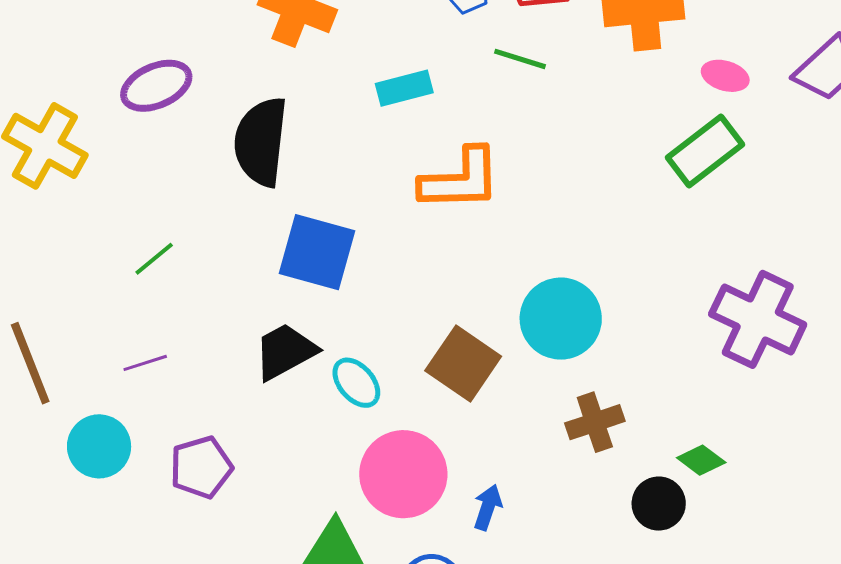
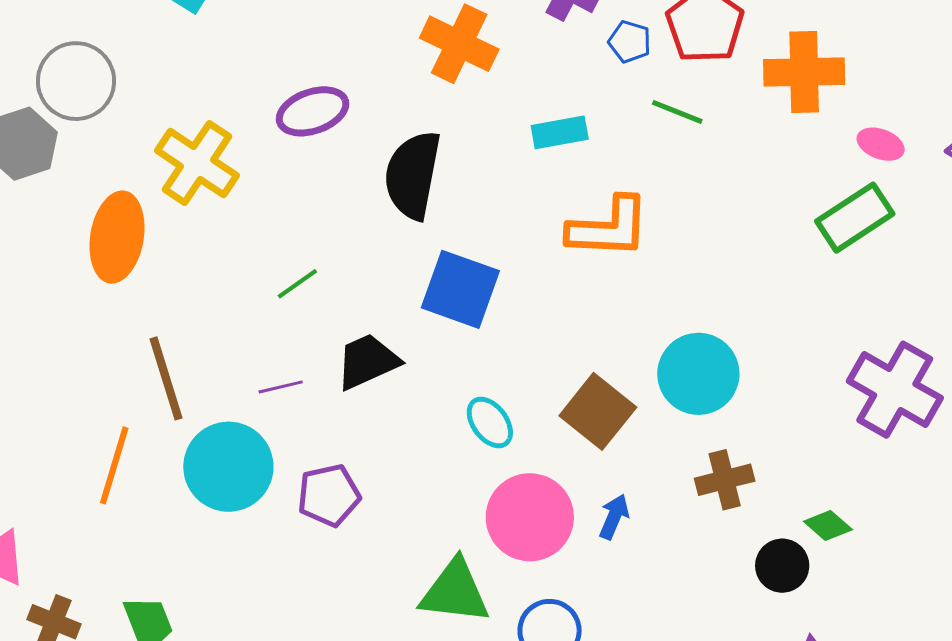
black trapezoid: (285, 351) -> (368, 361), moved
cyan circle: (99, 446) -> (228, 467), size x1.4
blue arrow: (488, 507) -> (614, 517), moved

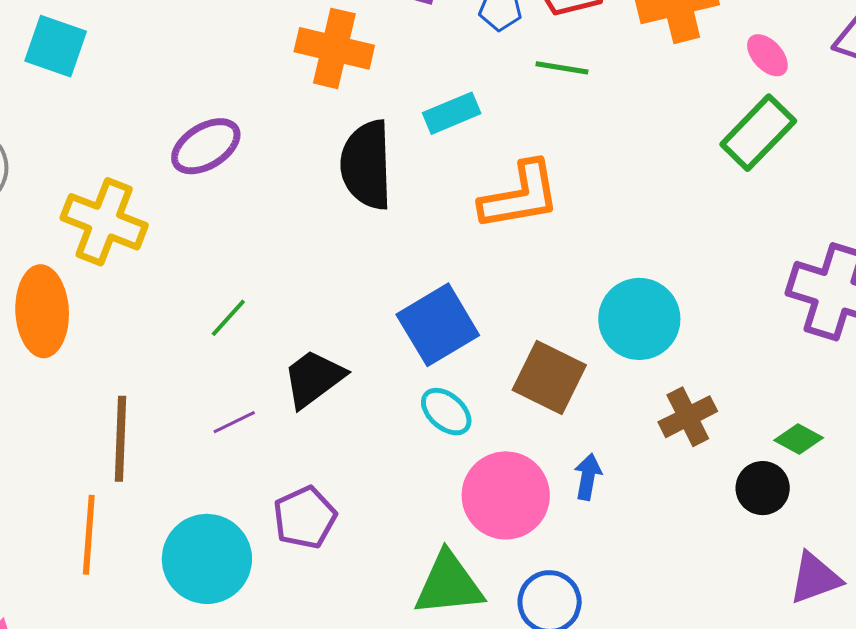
pink ellipse: (881, 144) -> (767, 55), turned 39
black semicircle: (413, 175) -> (367, 165), moved
blue square: (460, 289) -> (438, 325), moved, turned -38
brown line: (166, 378) -> (121, 439), turned 32
cyan circle: (228, 467) -> (207, 559), moved

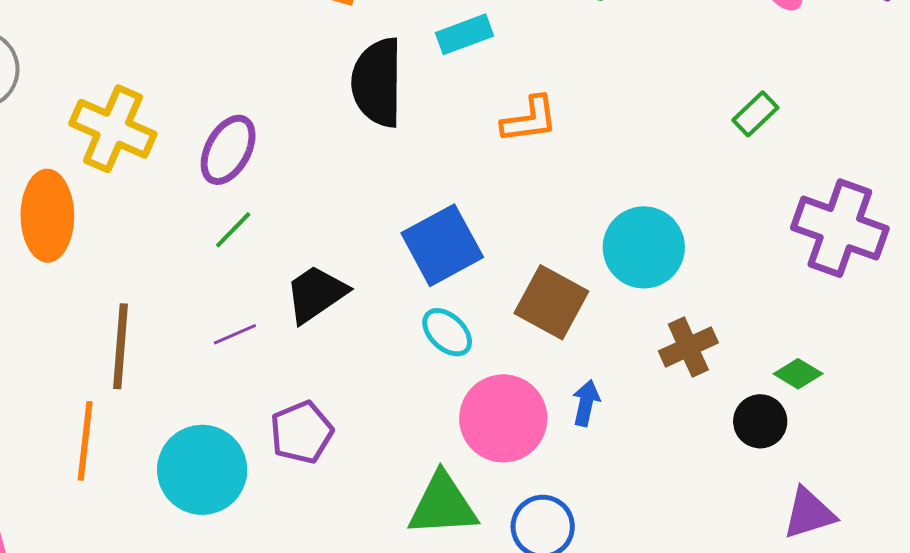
green rectangle: (758, 133) -> (755, 114), moved, size x0.6
purple ellipse: (206, 146) -> (228, 150), moved, turned -32
orange L-shape: (520, 196) -> (530, 119), size x0.7

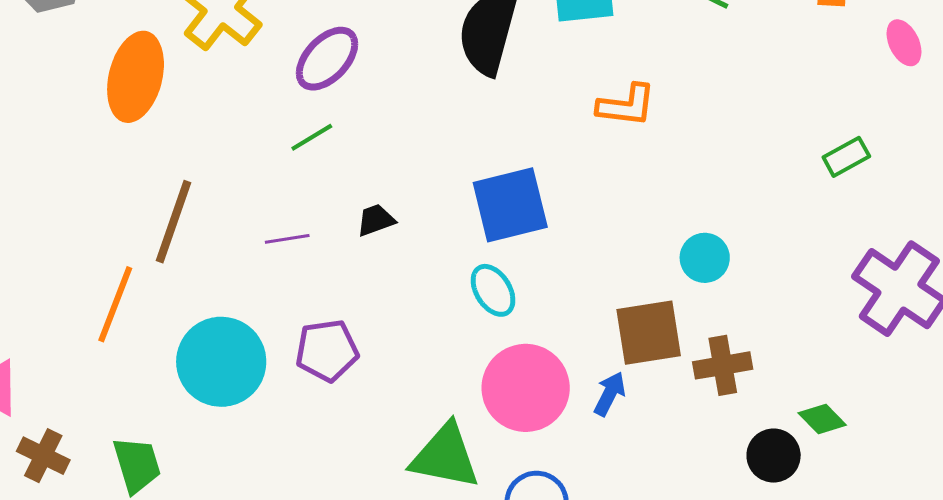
cyan circle: (644, 247) -> (705, 258), size x0.6
black trapezoid: (316, 294) -> (376, 220), size x0.6
brown square: (551, 302) -> (649, 333), moved, turned 38

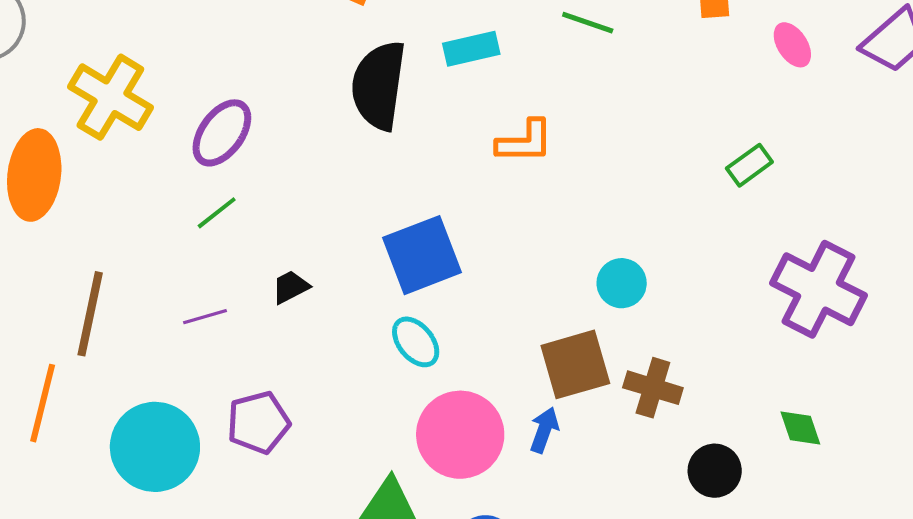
brown cross: (723, 365) -> (653, 388), turned 34
green diamond: (822, 419) -> (800, 428), moved, turned 33

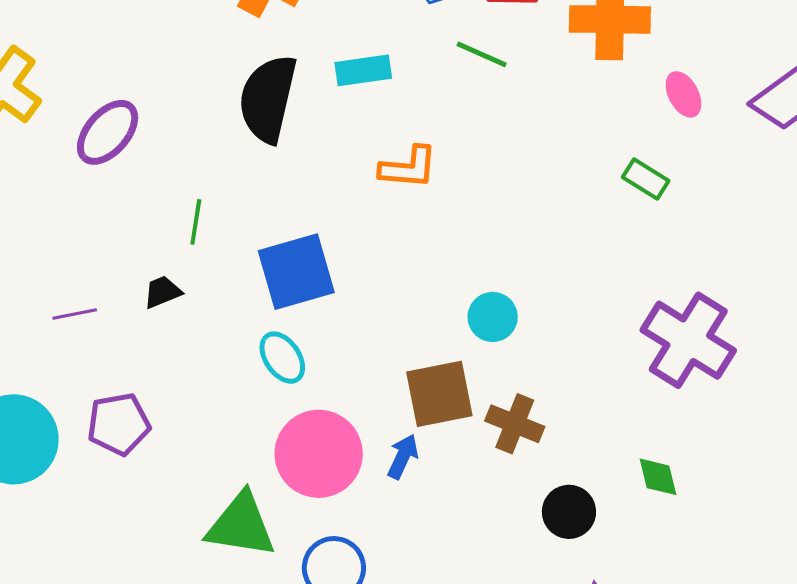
green rectangle: (749, 165) -> (646, 179), moved, turned 63
green line: (217, 213) -> (196, 222), moved, turned -48

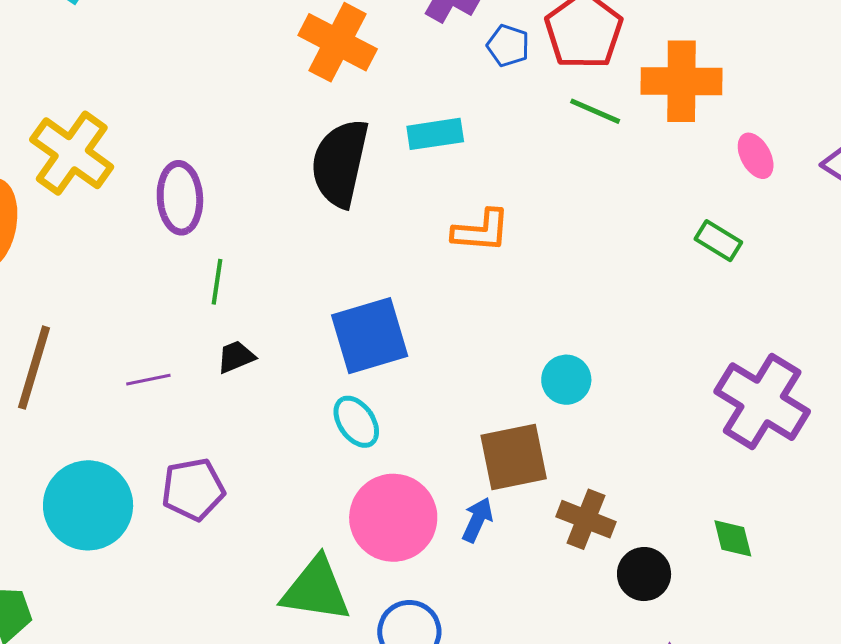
green line: (482, 54) -> (595, 111), moved
purple ellipse: (108, 132) -> (180, 198), turned -44
green line: (196, 222) -> (217, 282), moved
brown cross: (515, 424) -> (586, 519), moved

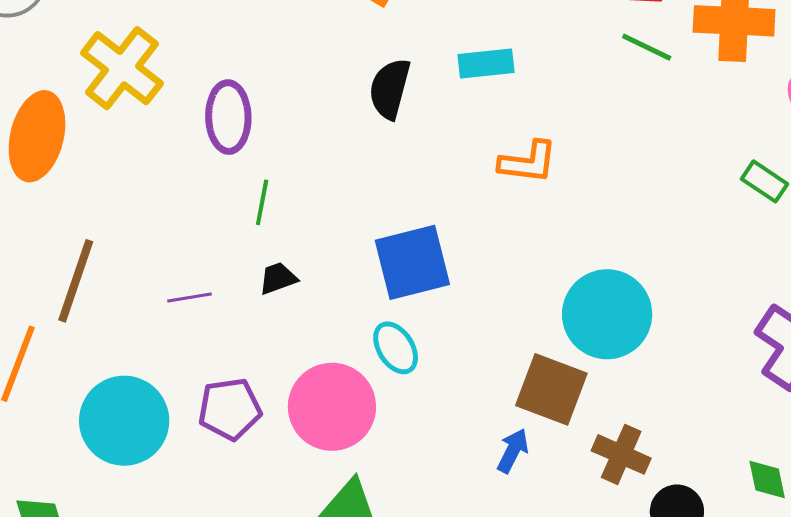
black semicircle: (340, 163) -> (390, 89), size x0.7
cyan circle: (566, 380) -> (607, 314), size x1.8
brown square: (514, 457) -> (551, 389), turned 30
pink circle: (393, 518) -> (332, 407), moved

